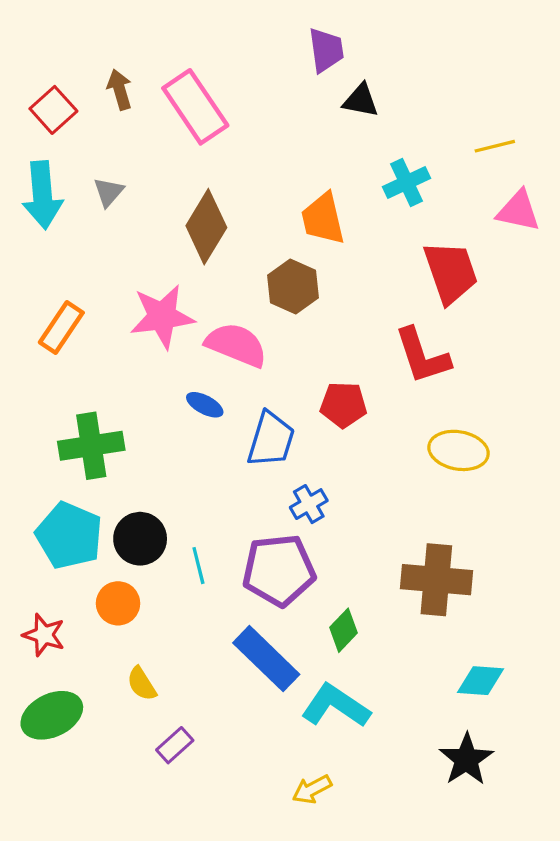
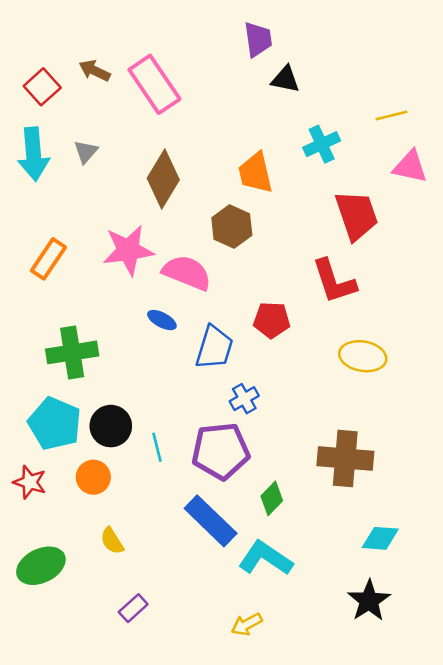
brown arrow: (120, 89) -> (95, 71), turned -48
red star: (44, 635) -> (30, 482), moved
purple rectangle: (175, 745) -> (133, 608), moved

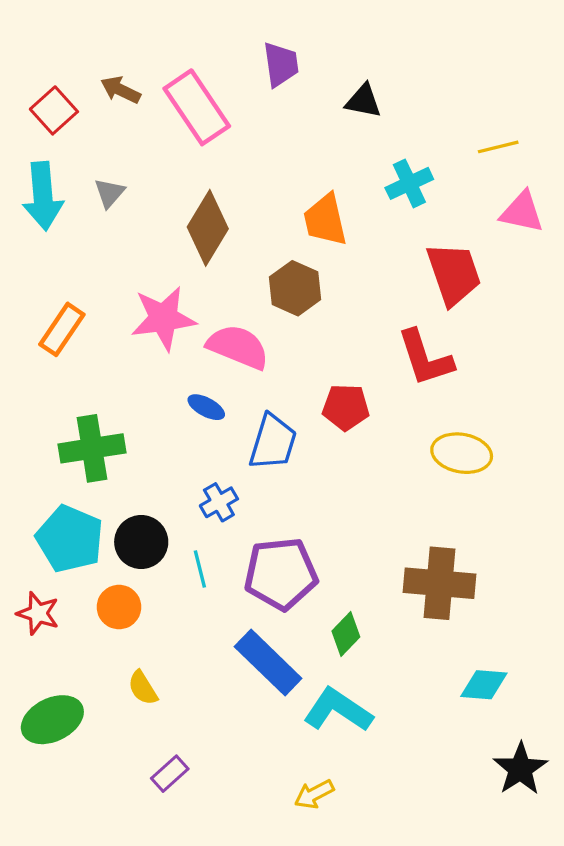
purple trapezoid: (258, 39) -> (281, 64), moved
blue cross: (244, 399) -> (219, 502), moved
black star: (369, 601) -> (520, 769), moved

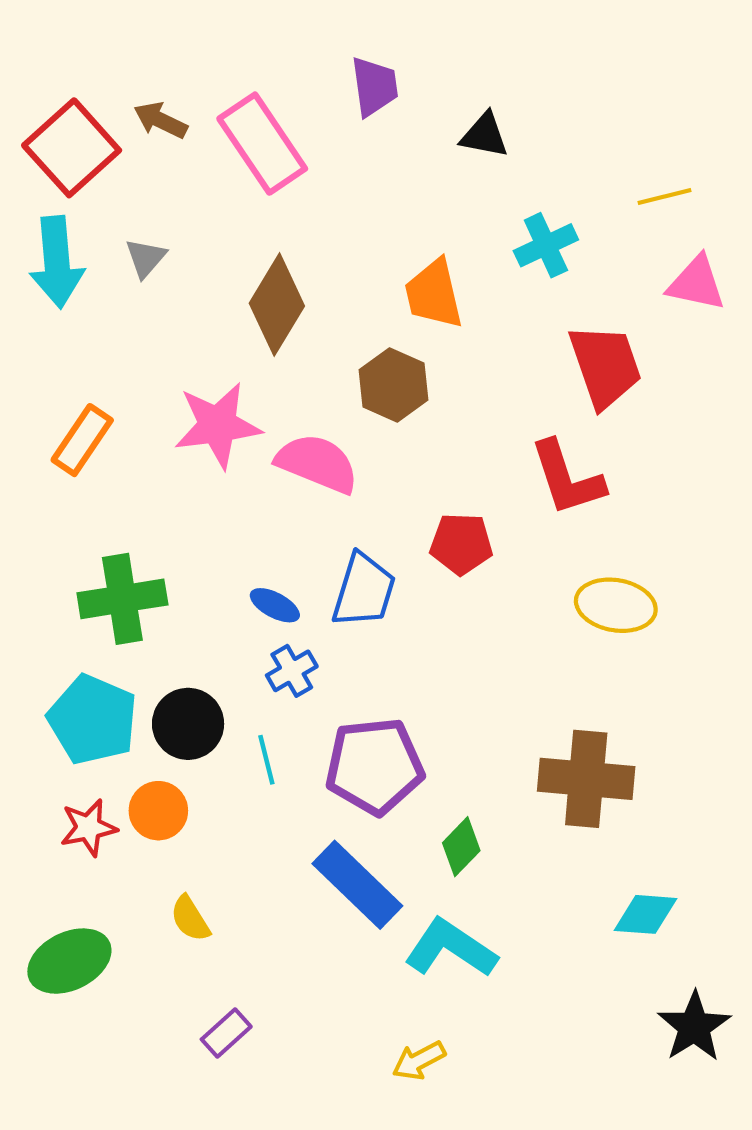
red square: (54, 110) -> (72, 148), size x1.5
blue ellipse: (206, 407) -> (275, 605), moved
red star: (38, 613) -> (89, 828), moved, turned -30

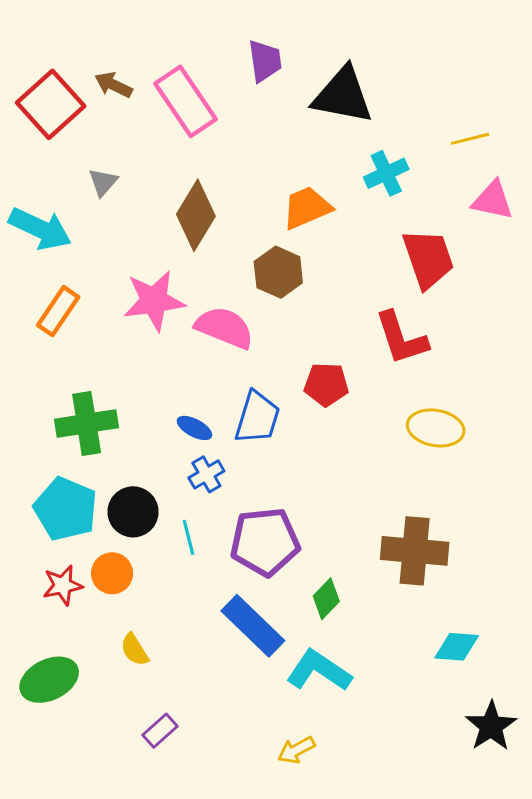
black triangle: (485, 135) -> (343, 95), size x1.8
cyan arrow: (57, 262) -> (40, 229), moved, turned -60
orange trapezoid: (434, 294) -> (307, 208), turned 80

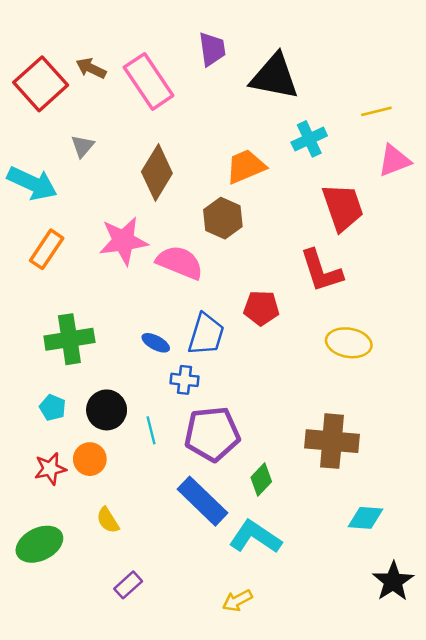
pink triangle: (493, 200) -> (394, 161), turned -33
blue cross: (206, 474) -> (185, 380), moved, turned 36
cyan pentagon: (66, 509) -> (53, 408), size x0.5

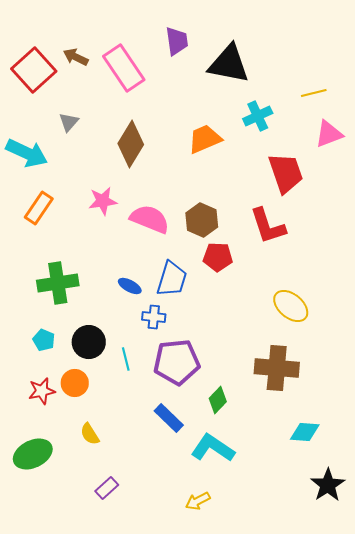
brown hexagon: (223, 218) -> (202, 220), moved
pink star: (123, 241) -> (103, 201), size x0.7
yellow ellipse: (349, 343) -> (291, 306), moved, turned 30
blue rectangle: (202, 501) -> (169, 418), size x0.7

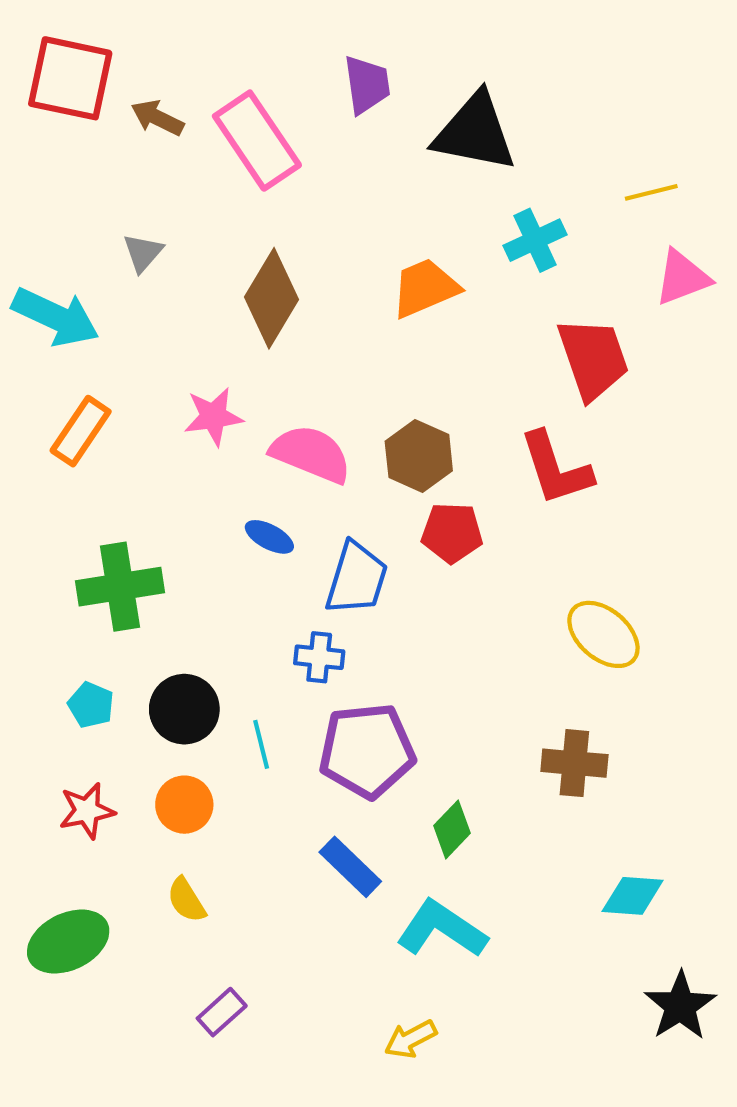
red square: (34, 70) -> (70, 78), moved, turned -36
blue ellipse: (130, 286) -> (269, 537), moved
brown cross: (277, 368) -> (574, 763), size x0.7
orange circle: (75, 383) -> (184, 805), moved

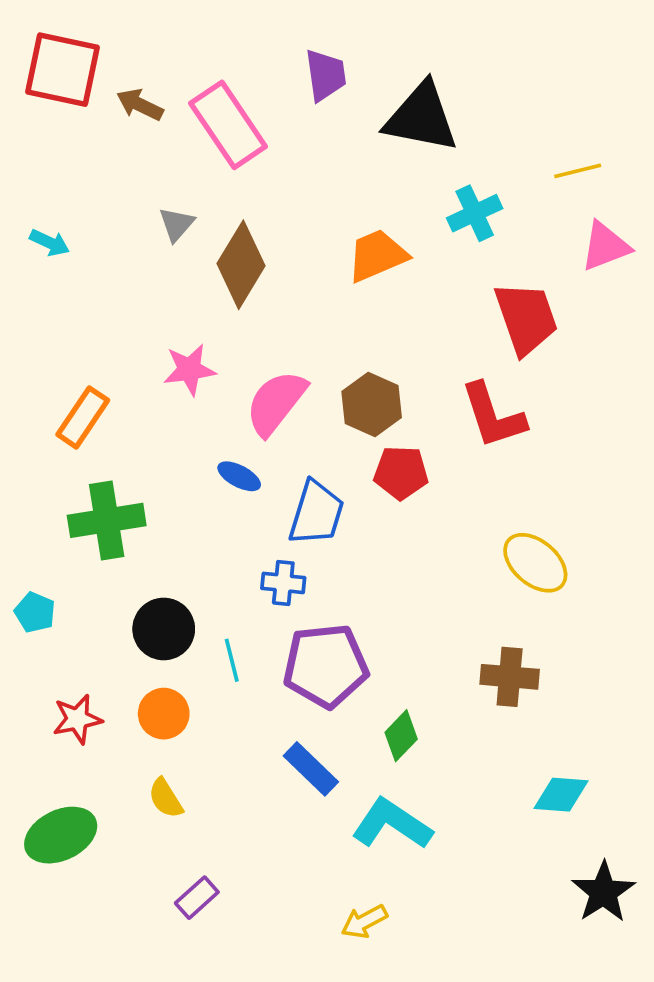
gray triangle: (143, 253) -> (177, 224), moved
cyan arrow: (56, 317) -> (50, 243), moved, size x0.5
orange rectangle: (81, 431) -> (83, 417), moved
pink semicircle: (311, 454) -> (276, 403), turned -74
cyan pentagon: (91, 705) -> (35, 612), moved

